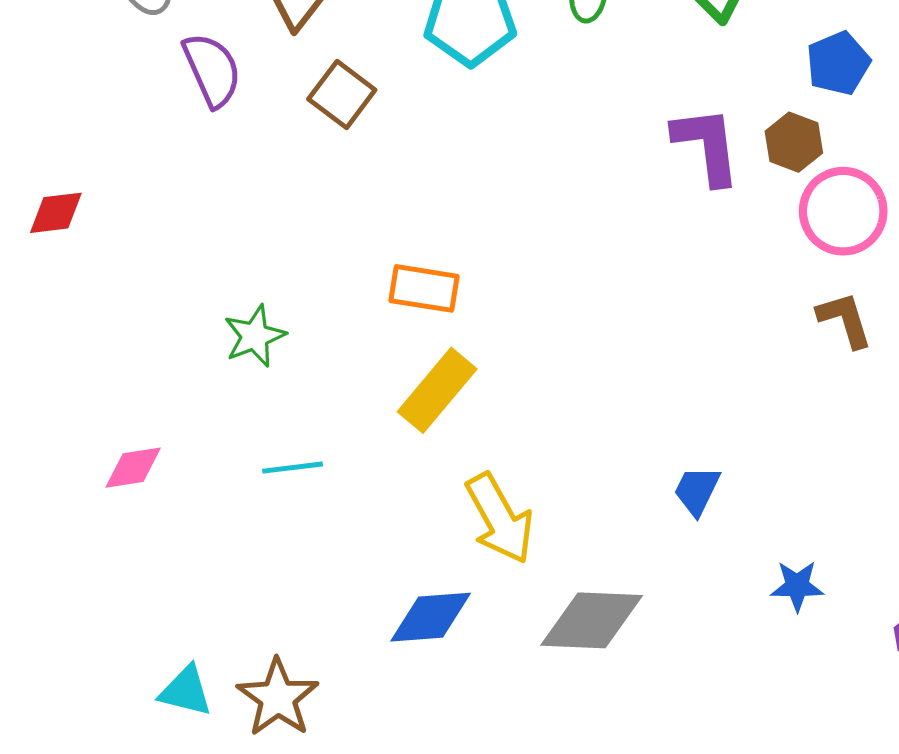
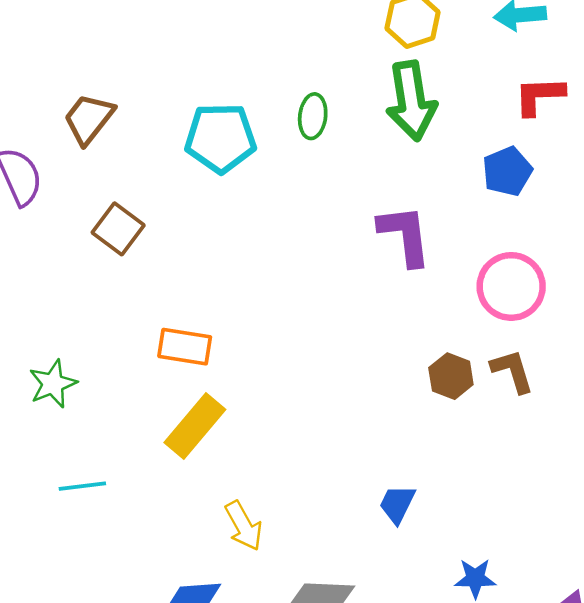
brown square: (342, 94) -> (118, 229), moved
brown hexagon: (794, 142) -> (451, 376), moved
yellow arrow: (500, 519) -> (244, 526), size x0.7

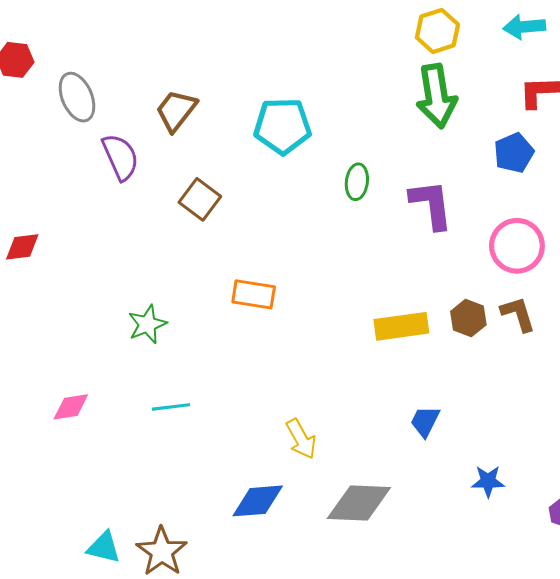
green ellipse: (313, 116) -> (357, 182), moved
yellow rectangle: (195, 426) -> (401, 326), moved, turned 42

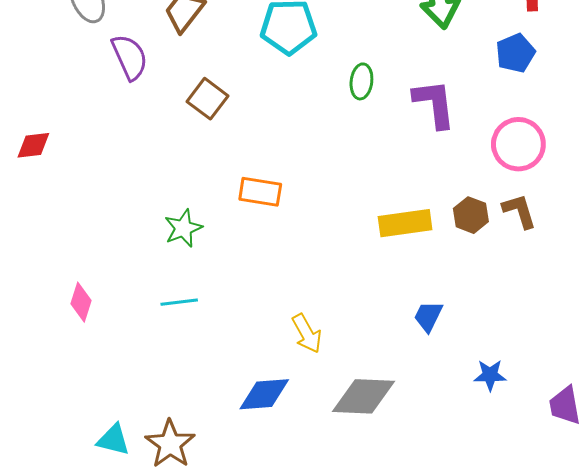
green star: (147, 324) -> (183, 228), moved
pink diamond: (71, 407) -> (81, 302), turned -63

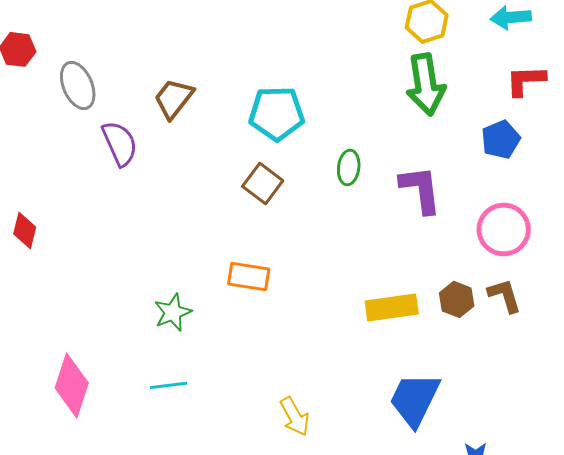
brown square: (208, 99) -> (263, 183), moved
red diamond: (33, 145) -> (25, 230), turned -69
pink diamond: (81, 302) -> (72, 385), size x1.6
blue trapezoid: (428, 316) -> (415, 399), size x1.8

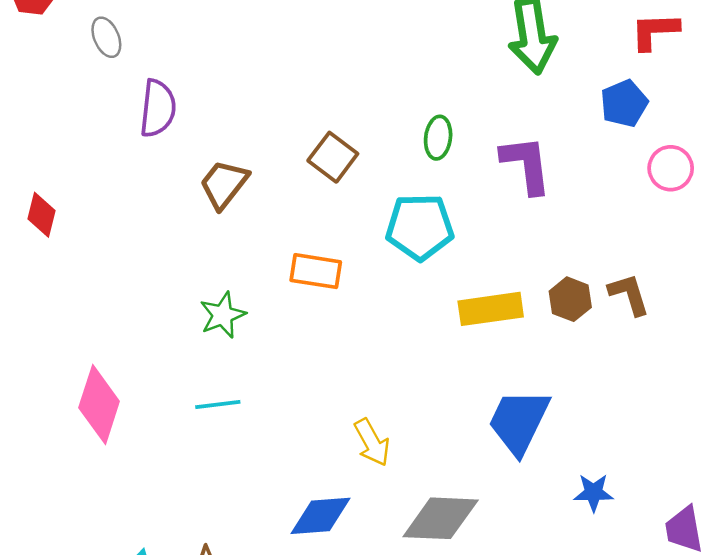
gray ellipse: (78, 85) -> (106, 37), size x0.7
brown trapezoid: (174, 98) -> (224, 184), moved
cyan pentagon: (277, 113) -> (420, 227), moved
purple semicircle: (120, 143) -> (158, 108), turned 30
pink circle: (504, 229) -> (671, 168), moved, size x0.7

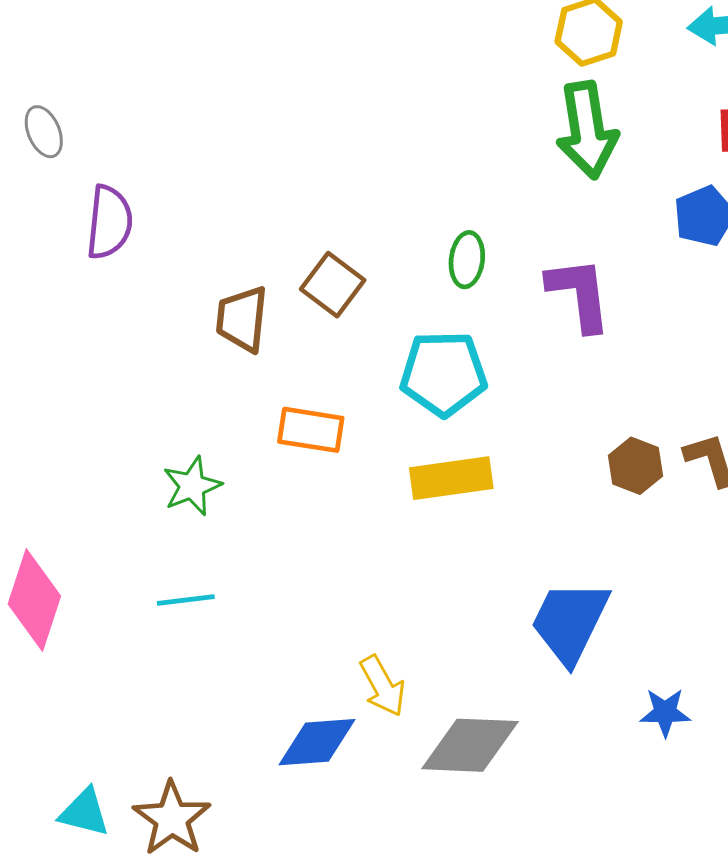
brown trapezoid: (224, 184) -> (242, 319), moved, turned -32
yellow rectangle: (491, 309) -> (451, 478), moved
yellow arrow: (372, 442) -> (383, 686), moved

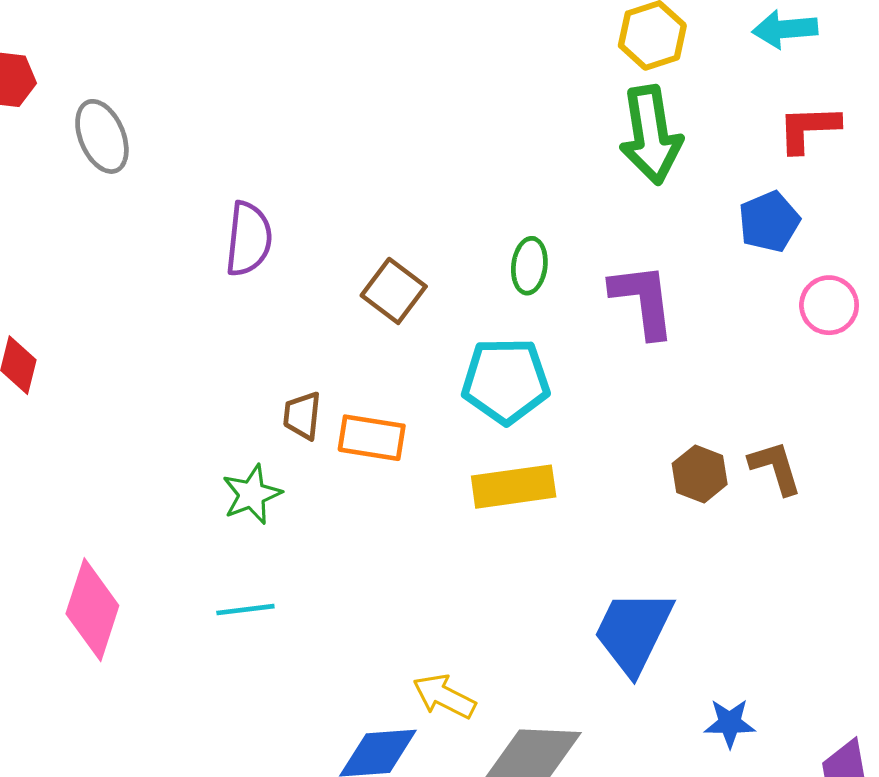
gray ellipse: (44, 132) -> (102, 136), size x1.4
purple semicircle: (109, 222) -> (249, 239), moved
brown trapezoid: (242, 319) -> (302, 416), moved, size x0.7
yellow arrow: (383, 686) -> (444, 696), turned 146

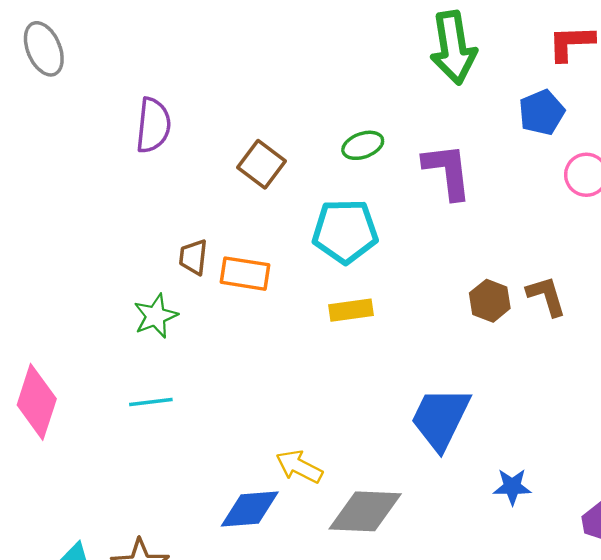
green ellipse: (529, 266) -> (363, 145), turned 63
yellow rectangle: (514, 487) -> (351, 310), size x0.7

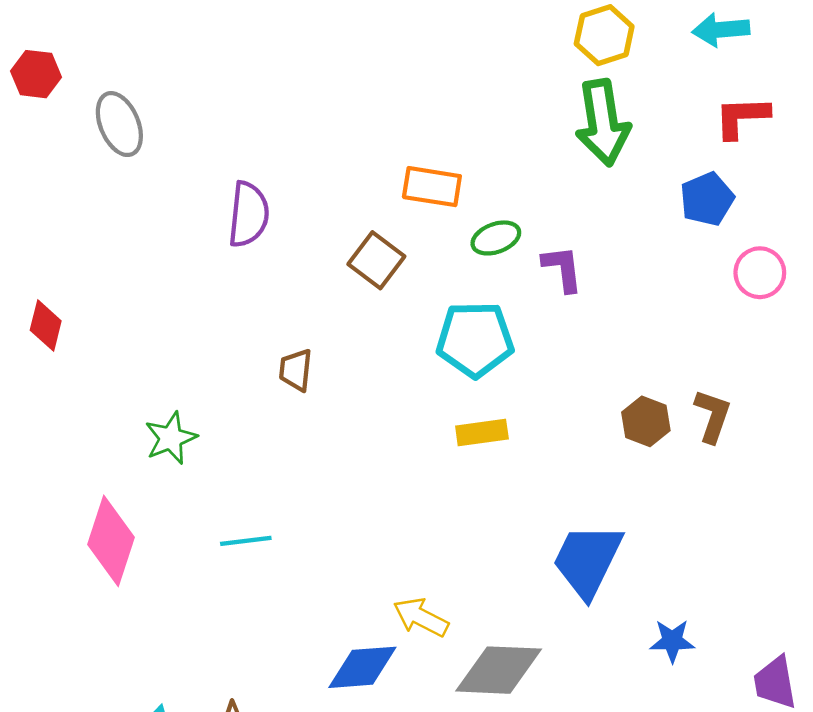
purple L-shape: (447, 171) -> (563, 269), moved, size x0.7
orange rectangle: (245, 274) -> (432, 187), moved
brown L-shape: (546, 296) -> (713, 416), turned 36
green star: (156, 316) -> (171, 438), moved

